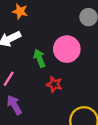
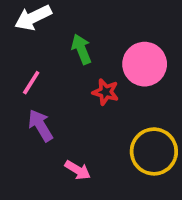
pink circle: (67, 49) -> (145, 64), moved

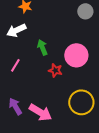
purple arrow: (41, 125) -> (15, 106), moved
pink arrow: (78, 170) -> (40, 112), size x1.6

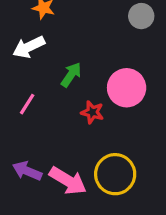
green arrow: (42, 47) -> (71, 75), turned 56
yellow circle: (81, 102) -> (115, 174), moved
purple arrow: (15, 106) -> (27, 171), turned -36

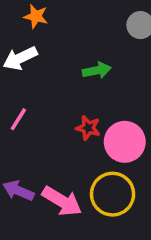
green arrow: (71, 75) -> (97, 70), moved, turned 45
pink circle: (127, 88) -> (125, 142), moved

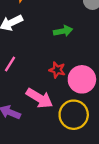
pink arrow: (62, 201) -> (39, 98), moved

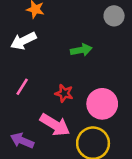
red star: (57, 70) -> (64, 93), moved

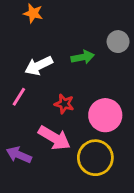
gray circle: (114, 16) -> (118, 42), moved
white arrow: (23, 41) -> (39, 66), moved

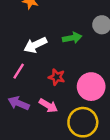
pink arrow: (54, 138) -> (48, 106), size x0.7
purple arrow: (19, 155) -> (19, 103), moved

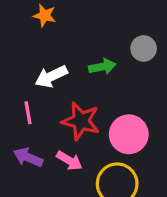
pink line: (19, 71) -> (28, 113), turned -42
red star: (57, 77) -> (81, 121), size x1.6

